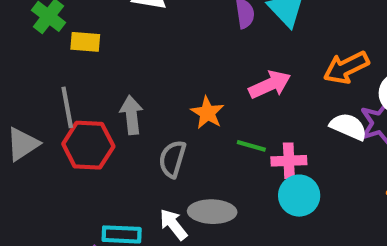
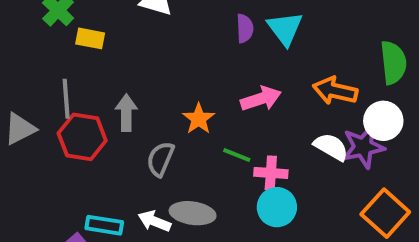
orange arrow: (346, 68) -> (335, 91), turned 33
white arrow: (173, 224) -> (154, 221), turned -36

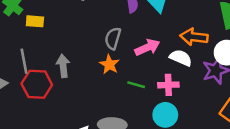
white semicircle: (331, 147) -> (181, 58), moved
gray semicircle: (160, 159) -> (113, 38), moved
pink cross: (271, 173) -> (168, 85), moved

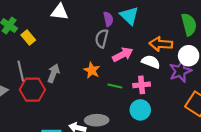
yellow rectangle: (35, 21) -> (28, 37), turned 48
gray semicircle: (113, 38) -> (102, 39), moved
gray arrow: (63, 66) -> (53, 73), turned 30

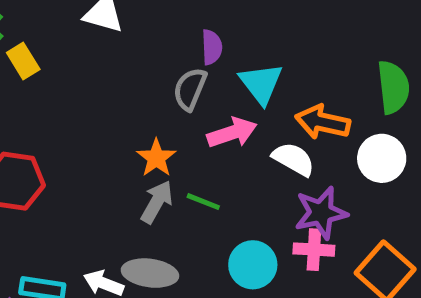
cyan triangle: (129, 16) -> (261, 83), moved
purple star: (180, 71) -> (321, 213), moved
gray arrow: (53, 73) -> (157, 202), moved
pink cross: (142, 85) -> (314, 250), moved

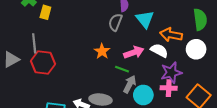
yellow rectangle: (23, 61) -> (45, 12), turned 48
pink arrow: (232, 133) -> (134, 52), moved
gray arrow: (157, 202) -> (130, 84), moved

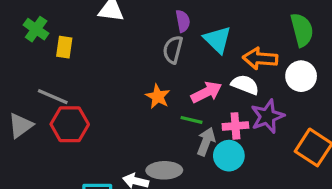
gray line: (34, 43) -> (53, 97), turned -54
pink cross: (169, 88) -> (235, 126), moved

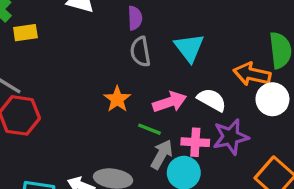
purple semicircle: (183, 21) -> (135, 18), moved
yellow rectangle: (64, 47) -> (25, 33), turned 65
gray semicircle: (173, 50) -> (140, 52), turned -32
orange arrow: (260, 59) -> (252, 74), moved

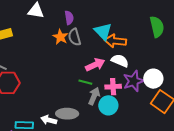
orange arrow: (252, 74) -> (115, 41), moved
orange star: (117, 99) -> (60, 37), moved
white circle: (272, 99) -> (153, 79), moved

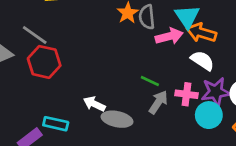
pink arrow: (95, 65) -> (169, 36), moved
cyan circle: (108, 105) -> (209, 115), moved
white arrow: (49, 120) -> (94, 104), moved

